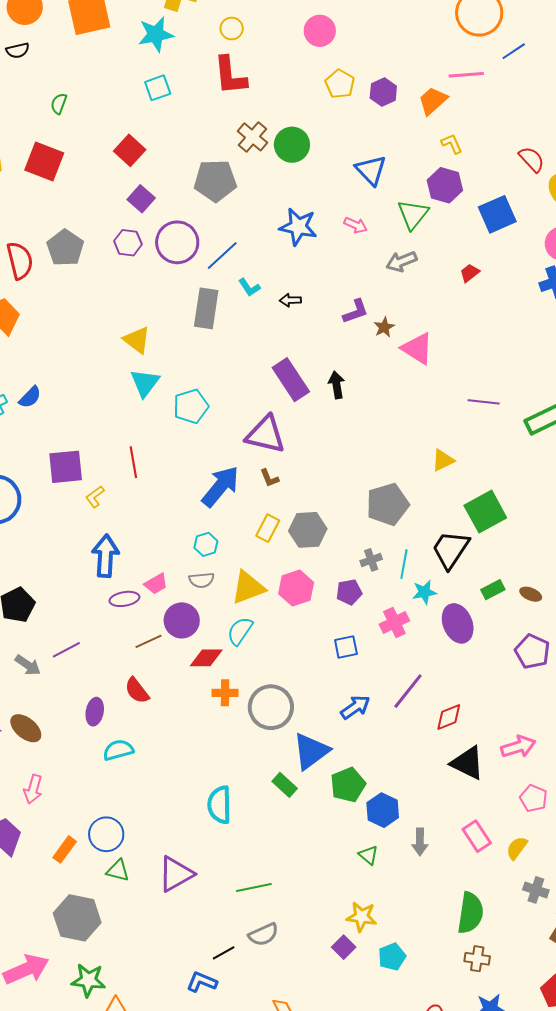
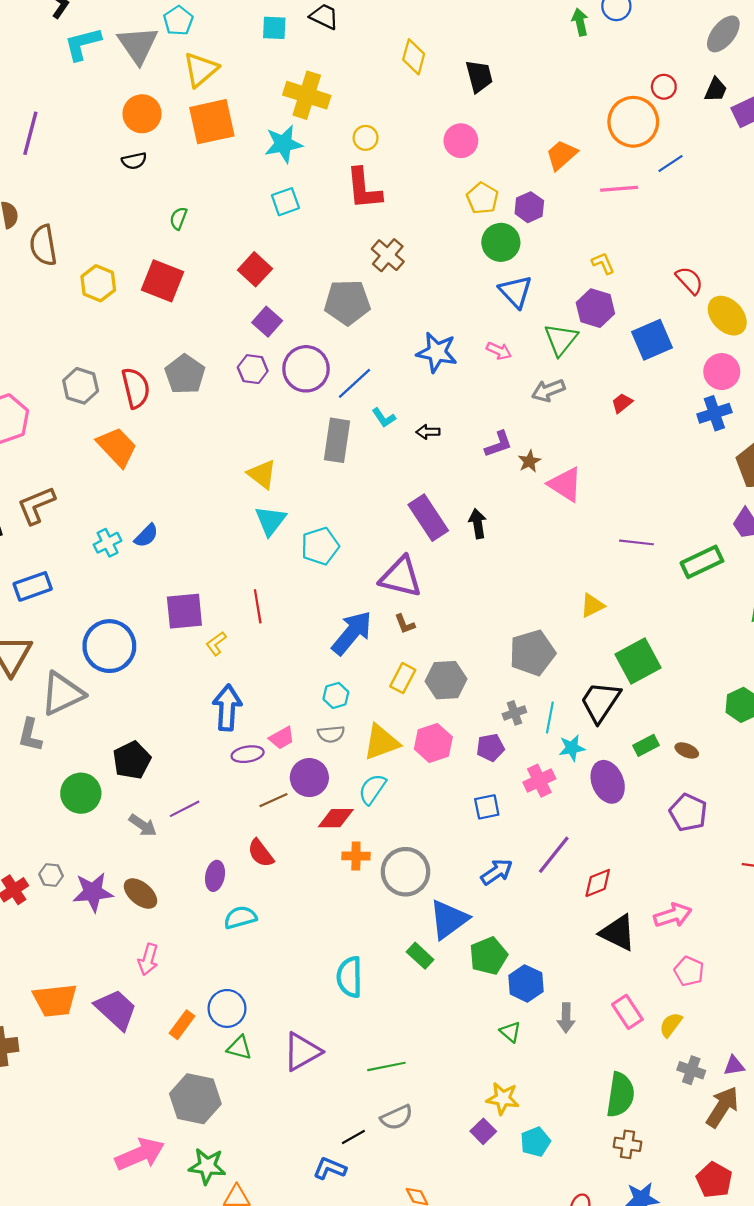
orange trapezoid: (433, 101) -> (562, 155), moved
green circle: (292, 145) -> (501, 242), moved

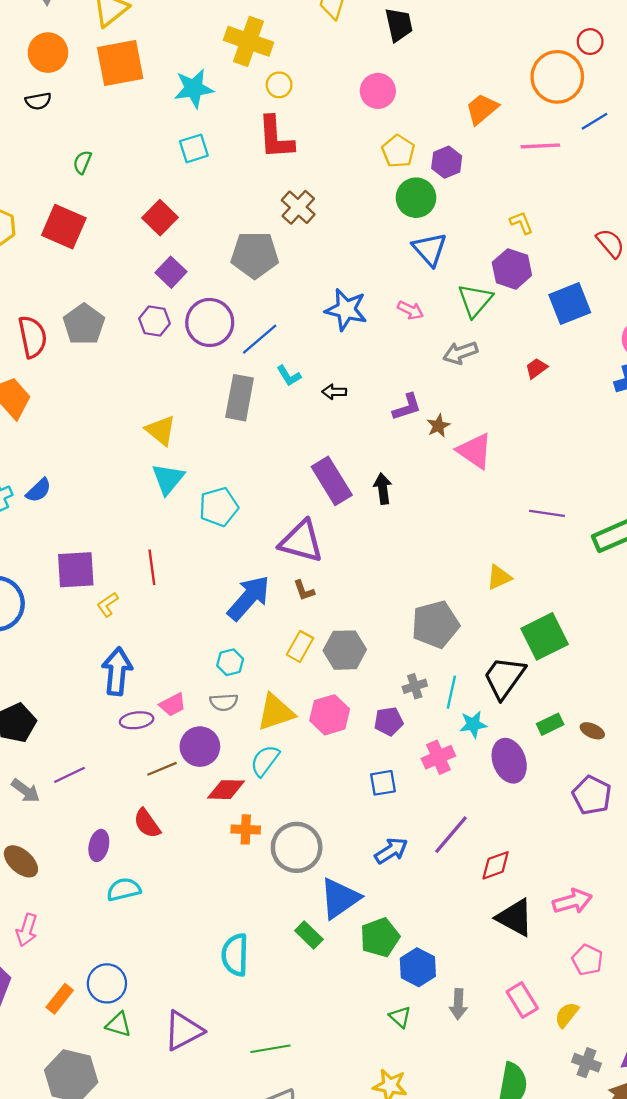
yellow cross: (307, 95) -> (249, 41), moved

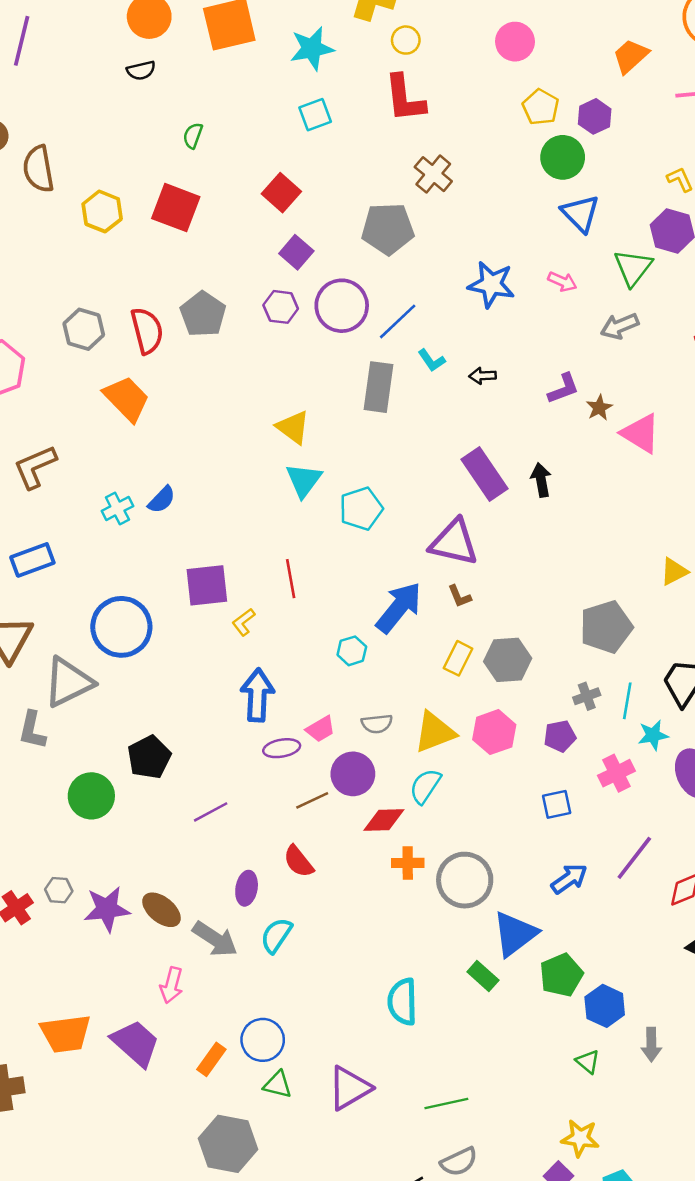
cyan hexagon: (230, 662) -> (352, 651), moved
gray arrow: (26, 791) -> (215, 939), moved, size x1.4
cyan semicircle: (124, 889) -> (276, 935), turned -40

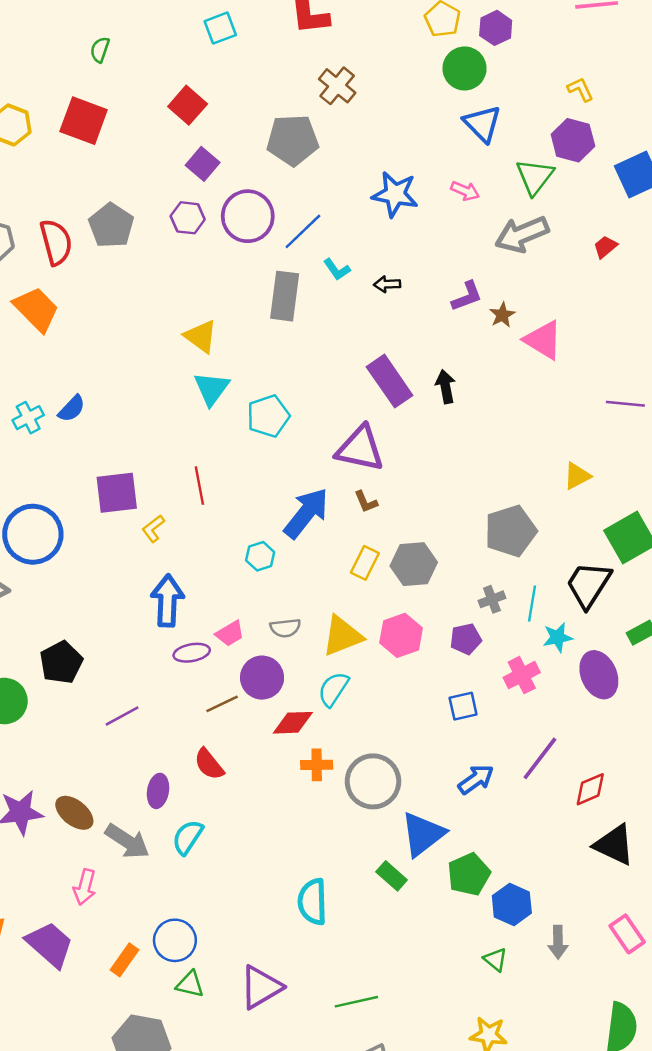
gray arrow: (620, 326) -> (522, 234), size x1.4

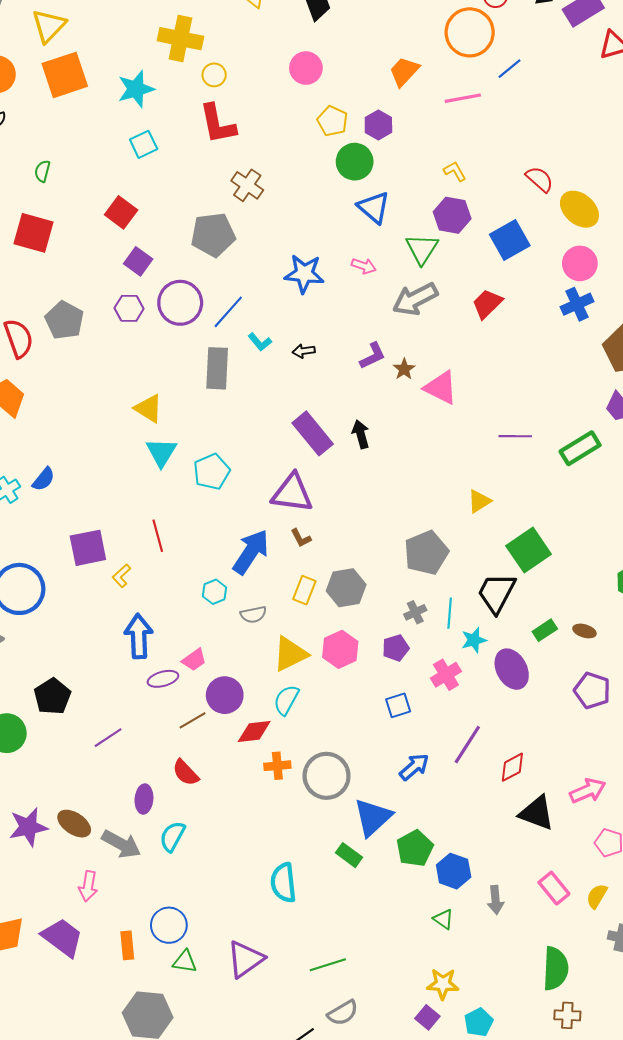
red trapezoid: (605, 247) -> (487, 304), size x1.5
gray semicircle: (285, 628) -> (253, 615), moved
orange rectangle: (125, 960) -> (127, 945), turned -36

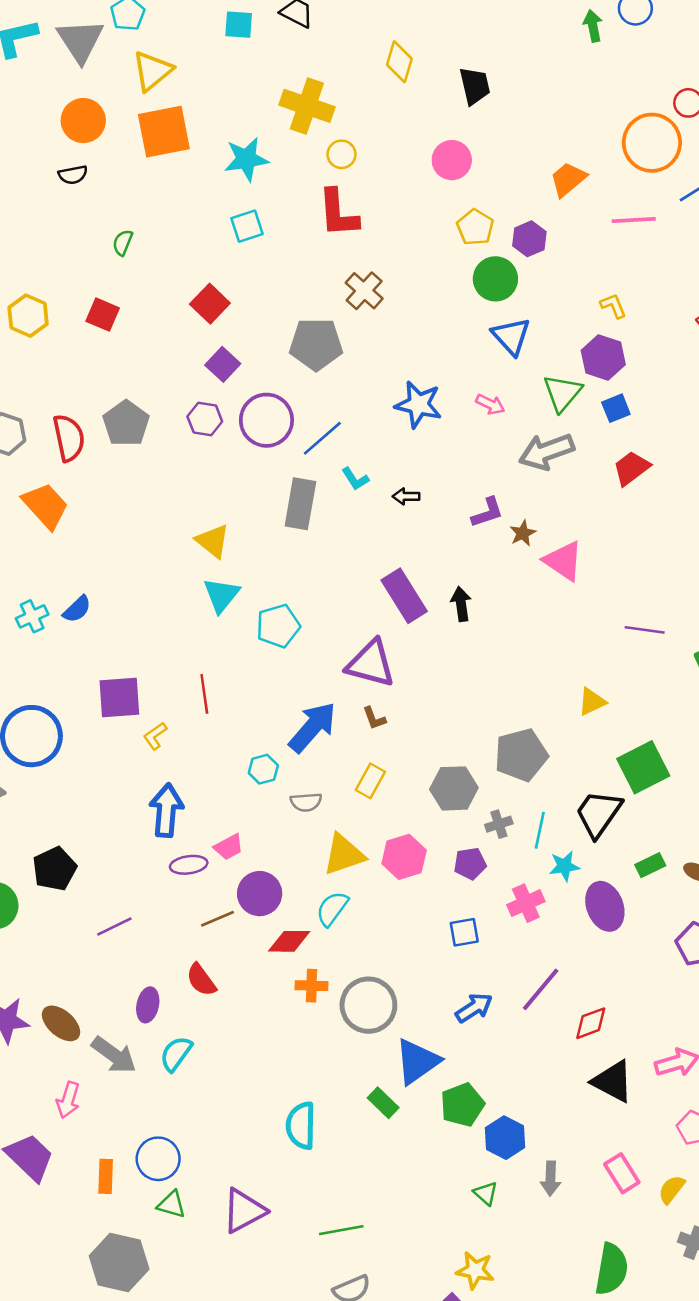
red square: (33, 233) -> (103, 315), size x0.7
blue square: (510, 240) -> (616, 408), moved, size x0.6
gray hexagon: (346, 588) -> (454, 788), moved

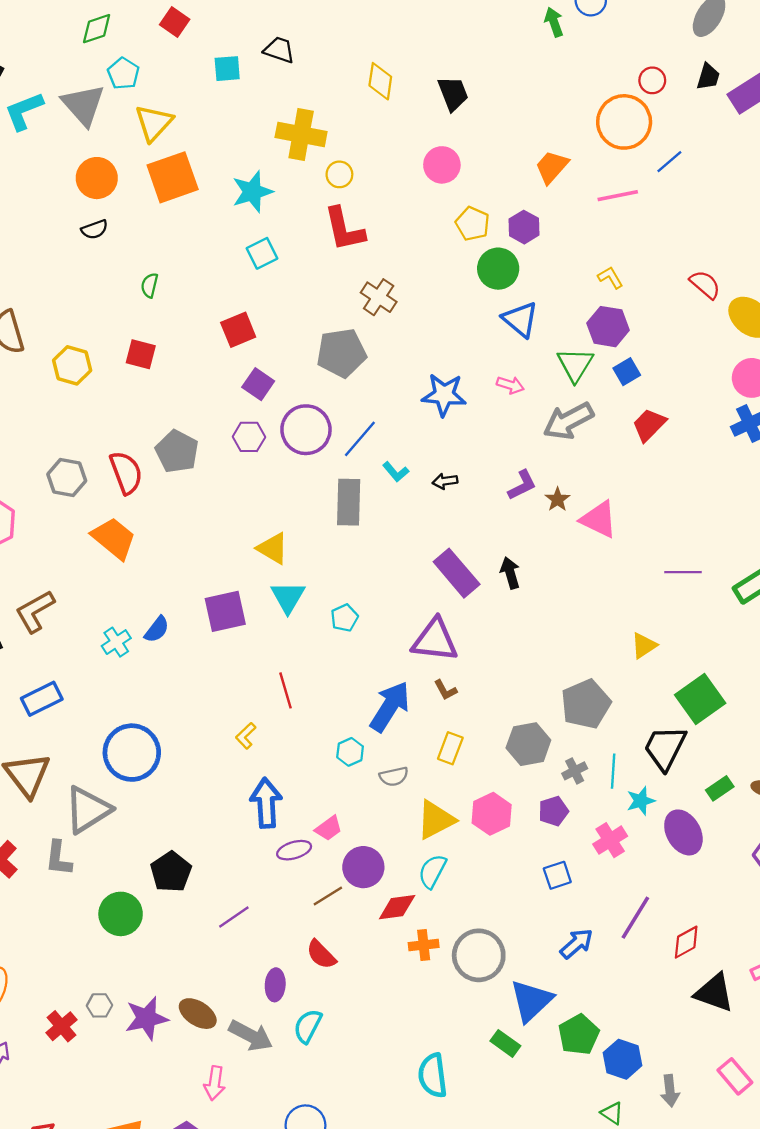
red square: (210, 304) -> (238, 330), turned 32
cyan pentagon: (278, 626) -> (344, 618), size x0.7
purple square: (119, 698) -> (225, 611), moved

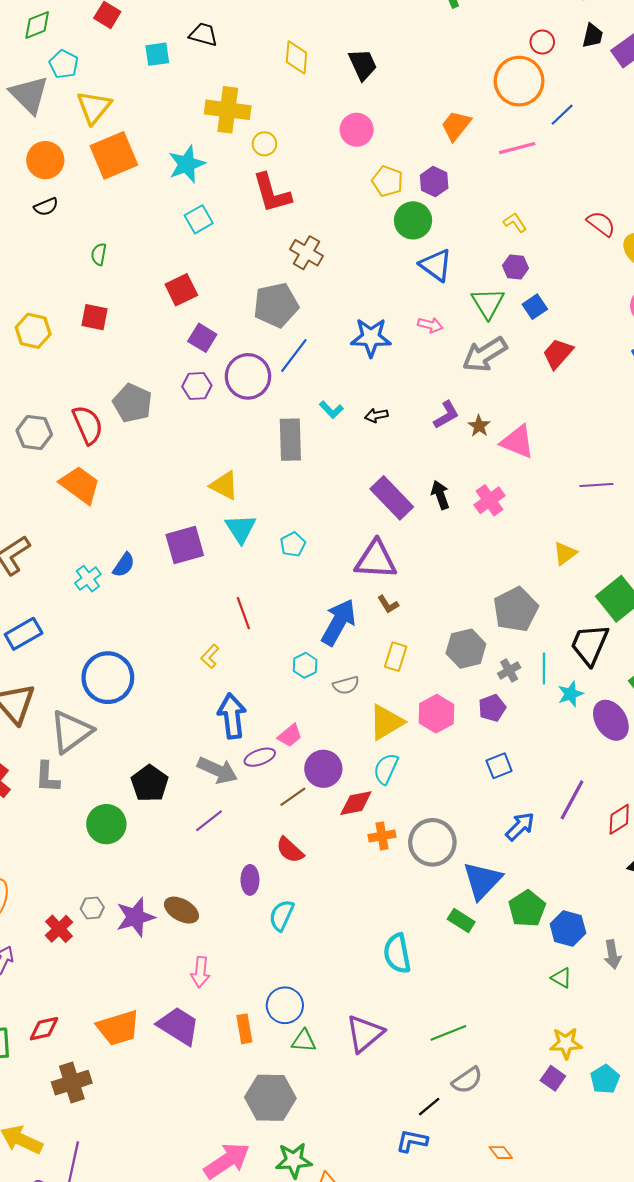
purple hexagon: (608, 327) -> (516, 267), size x0.7
blue line: (360, 439) -> (294, 356), moved
pink cross: (610, 840) -> (490, 500), moved
gray arrow: (251, 1036) -> (217, 770), moved

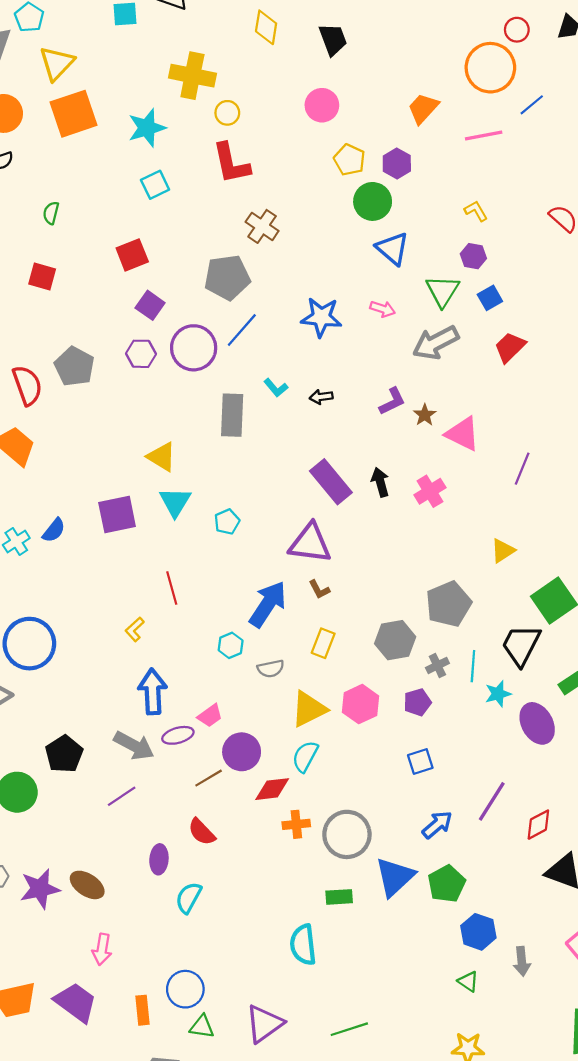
purple line: (596, 485) -> (522, 469), moved, turned -68
green pentagon: (527, 909) -> (447, 884), moved
green rectangle: (461, 920) -> (339, 897), moved, turned -40

